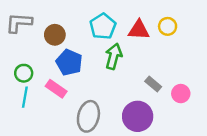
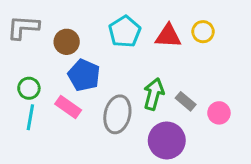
green arrow: (114, 56) -> (154, 94), moved
gray ellipse: (88, 116) -> (117, 114), moved

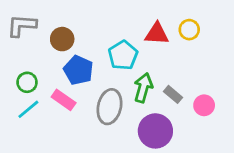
cyan pentagon: (125, 32) -> (123, 55), moved
cyan line: (30, 117) -> (28, 109), turned 40

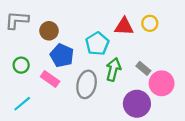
gray rectangle: (173, 94) -> (143, 68), moved
pink circle: (204, 105) -> (162, 83), size x1.5
cyan line: (28, 109) -> (22, 104), moved
purple circle: (155, 131) -> (137, 104), moved

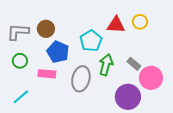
gray L-shape: (17, 20) -> (18, 32), moved
pink rectangle: (50, 79) -> (47, 74), turned -30

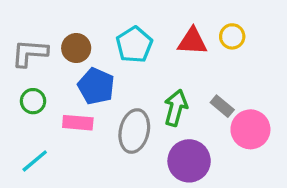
cyan pentagon: (91, 41) -> (134, 45), moved
purple circle: (128, 97) -> (189, 161), moved

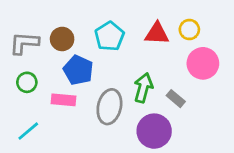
gray rectangle: (222, 106) -> (176, 99), moved
pink circle: (250, 129) -> (203, 63), moved

